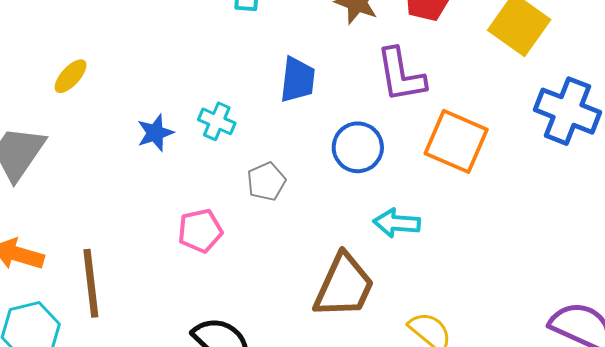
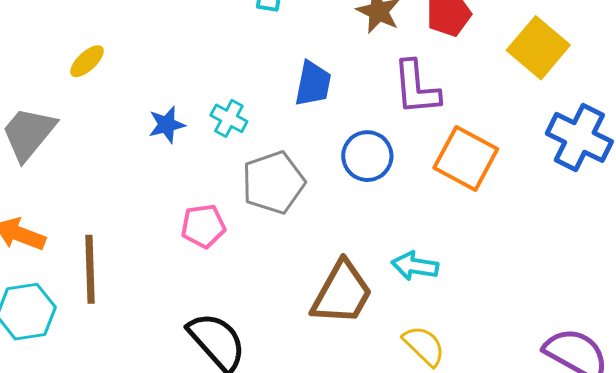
gray pentagon: (266, 182) -> (273, 182), size x1.6
cyan arrow: (397, 223) -> (415, 266), moved

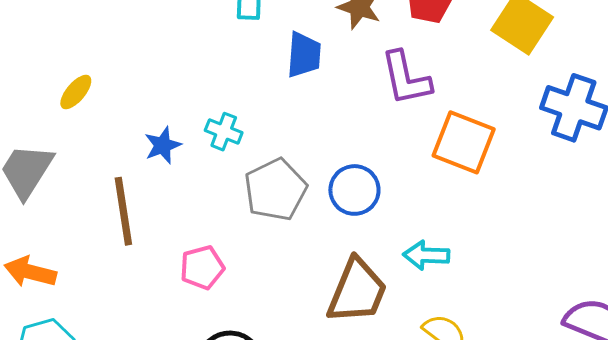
blue trapezoid: (313, 84) -> (304, 55), moved
blue circle: (367, 156) -> (354, 190), moved
pink pentagon: (203, 226) -> (202, 267), moved
brown line: (90, 269) -> (123, 211), moved

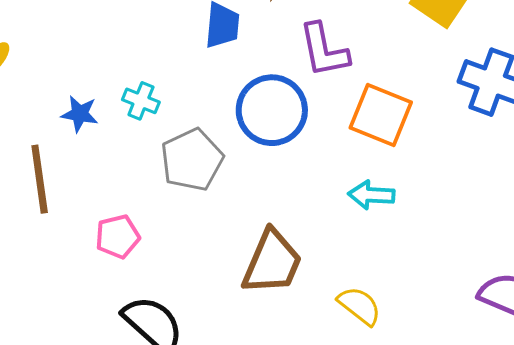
blue star: (163, 145) -> (80, 114), turned 30
blue circle: (354, 190) -> (272, 110), moved, size x1.4
cyan arrow: (426, 255) -> (371, 195), moved

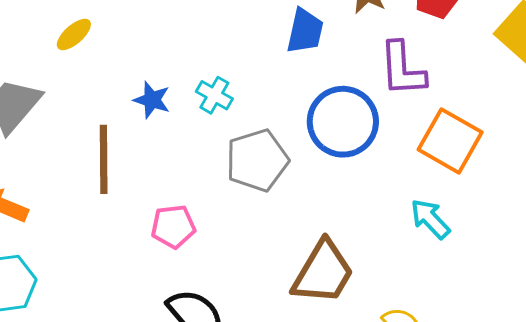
cyan arrow: (371, 195) -> (430, 219), turned 36

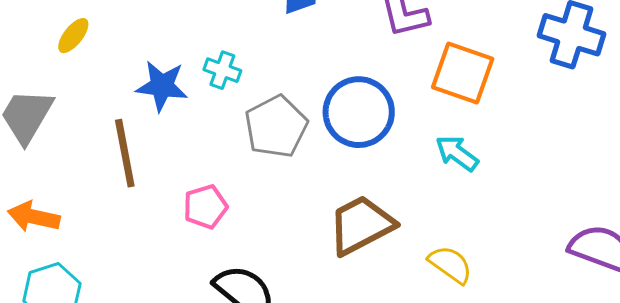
blue star: (152, 100) -> (162, 86), size x1.4
blue circle: (343, 122) -> (359, 112), moved
brown trapezoid: (323, 272) -> (361, 225), turned -138

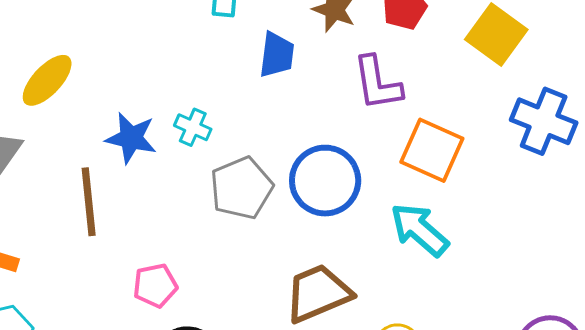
yellow ellipse: (73, 36) -> (47, 80), size x1.5
cyan arrow: (457, 153) -> (420, 230), size x1.4
pink pentagon: (205, 207) -> (155, 285), moved

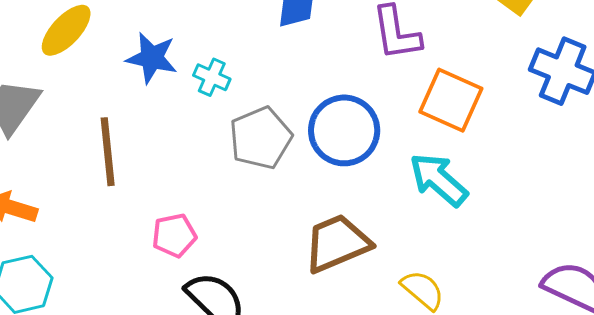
blue star: (131, 138) -> (152, 58), moved

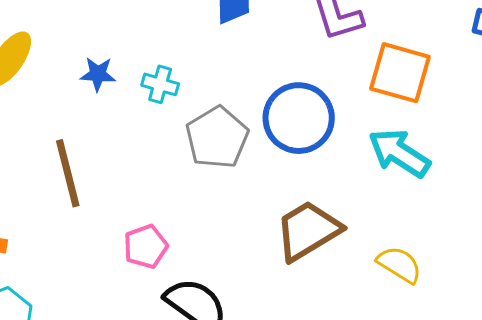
blue star: (152, 58) -> (98, 74), size x0.7

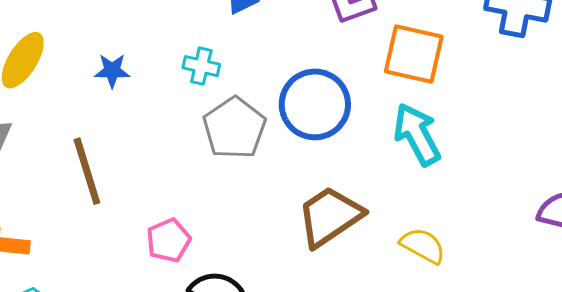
cyan cross: (160, 84) -> (201, 66), moved
cyan arrow: (399, 153) -> (417, 134), turned 32

